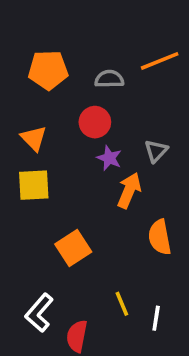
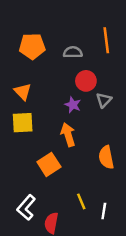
orange line: (160, 61) -> (106, 40), turned -75
red circle: (95, 122) -> (86, 81), moved
orange arrow: (129, 190) -> (68, 135), moved, turned -40

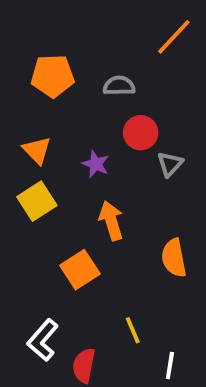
orange line: (106, 40) -> (174, 37), moved, turned 50
purple star: (73, 105) -> (96, 164), moved
yellow square: (23, 123) -> (37, 201), turned -30
white line: (104, 211) -> (170, 366), moved

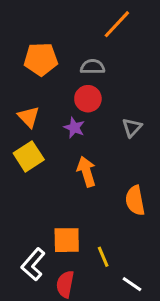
orange line: (174, 37) -> (117, 24), moved
red circle: (141, 133) -> (88, 99), moved
orange square: (80, 270) -> (67, 240), moved, turned 32
white line: (170, 366) -> (132, 284), turned -65

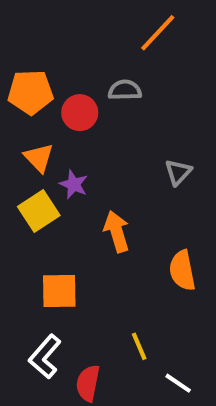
orange pentagon: (41, 59) -> (31, 92), moved
red circle: (88, 99) -> (80, 113), moved
purple star: (74, 128) -> (74, 184), moved
orange square: (67, 240) -> (59, 291), moved

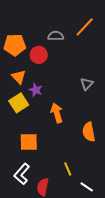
orange line: (158, 33) -> (85, 27), moved
gray semicircle: (125, 90) -> (56, 36), moved

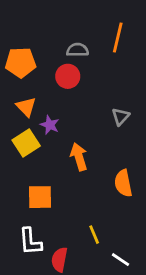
orange line: (85, 27) -> (118, 37), turned -30
red circle: (39, 55) -> (68, 76), moved
white L-shape: (22, 174) -> (30, 241), turned -45

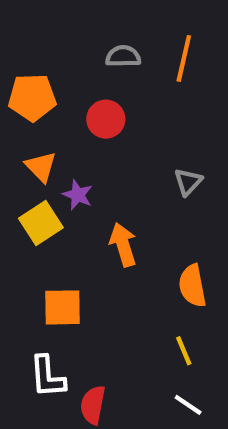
gray semicircle: (77, 50) -> (123, 56), moved
yellow line: (94, 235) -> (184, 351), moved

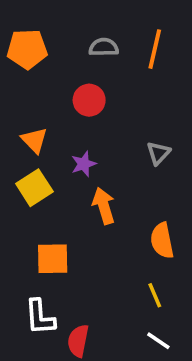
orange pentagon: (32, 97) -> (27, 49), moved
purple star: (78, 195) -> (84, 164), moved, turned 30

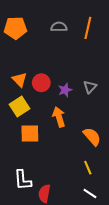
red circle: (89, 100) -> (41, 83), moved
purple star: (84, 164) -> (65, 90), moved
orange semicircle: (162, 241) -> (92, 137), turned 150
orange square: (53, 259) -> (30, 133), moved

